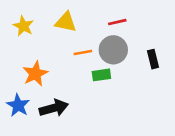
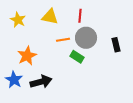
red line: (117, 22) -> (80, 16), moved, turned -72
green rectangle: (101, 75) -> (77, 57), turned 40

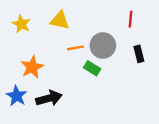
red line: (80, 16) -> (130, 19), moved

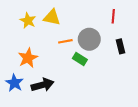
yellow star: (21, 24) -> (28, 20), moved

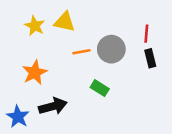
red line: (113, 16) -> (146, 34), moved
green rectangle: (80, 59) -> (100, 88), moved
blue star: (14, 83) -> (18, 117), moved

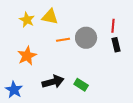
green rectangle: (100, 88) -> (81, 85), moved
black arrow: (53, 106) -> (53, 82), moved

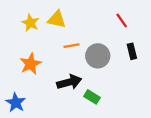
red line: (113, 26) -> (122, 21), moved, turned -40
gray circle: (86, 38) -> (98, 56), moved
black arrow: (53, 82) -> (69, 82), moved

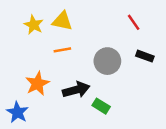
orange line: (72, 46) -> (62, 50), moved
black rectangle: (132, 51) -> (145, 56), turned -56
orange star: (30, 64) -> (37, 84), moved

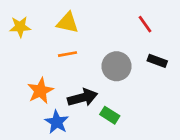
yellow star: (34, 25) -> (20, 27), moved, turned -30
blue star: (17, 112) -> (57, 122), moved

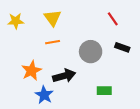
yellow triangle: (68, 23) -> (53, 18), turned 42
green rectangle: (110, 115) -> (104, 91), moved, turned -32

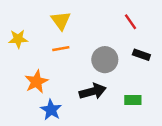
yellow star: (16, 21) -> (18, 39), moved
black arrow: (64, 76) -> (93, 91), moved
green rectangle: (104, 91) -> (133, 100), moved

